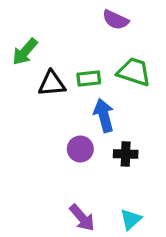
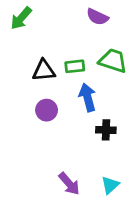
green arrow: (25, 52) -> (21, 18), moved
purple circle: (80, 149) -> (47, 110), moved

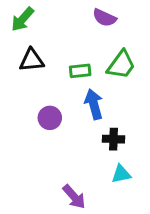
green trapezoid: (113, 61) -> (121, 65), turned 108
black triangle: (44, 71) -> (32, 60), moved
cyan triangle: (110, 185) -> (121, 174), moved, turned 30

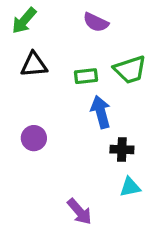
purple semicircle: (104, 18) -> (96, 22), moved
green trapezoid: (121, 65) -> (130, 70), turned 36
purple circle: (50, 118) -> (34, 138), moved

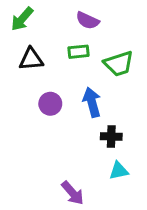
green rectangle: (86, 76) -> (79, 52), moved
purple circle: (34, 138) -> (50, 104), moved

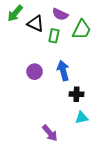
green rectangle: (79, 52) -> (54, 36), turned -72
black triangle: (31, 59) -> (36, 24), moved, turned 30
green trapezoid: (119, 64) -> (82, 30), moved, turned -45

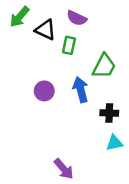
green trapezoid: (82, 30) -> (104, 66), moved
black cross: (76, 94) -> (109, 113), moved
cyan triangle: (82, 118) -> (114, 143), moved

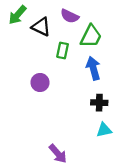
green rectangle: (69, 45) -> (63, 51), moved
green trapezoid: (104, 66) -> (91, 36), moved
blue arrow: (81, 90) -> (93, 68), moved

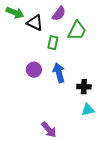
green arrow: (17, 15) -> (15, 13), turned -108
purple semicircle: (70, 16) -> (59, 14), turned -77
blue arrow: (93, 68) -> (59, 73), moved

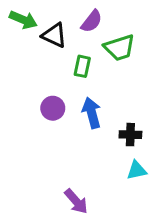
green trapezoid: (77, 31) -> (120, 48), turned 45

